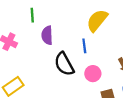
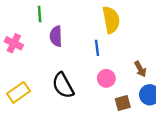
yellow semicircle: (97, 20) -> (111, 20), turned 130
black semicircle: (64, 64) -> (63, 85), moved

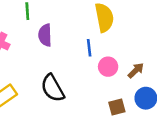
brown arrow: (140, 69) -> (136, 70), turned -105
pink circle: (106, 78) -> (108, 67), moved

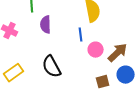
brown arrow: (136, 70) -> (118, 53), size x1.5

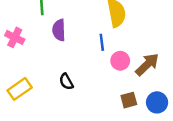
black semicircle: (52, 67) -> (66, 82), size x0.6
blue circle: (126, 75) -> (157, 102), moved

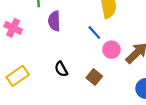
blue line: (102, 42) -> (94, 32), turned -35
brown square: (129, 100) -> (94, 77), moved, turned -35

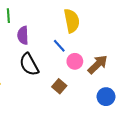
black semicircle: (61, 69) -> (29, 64), moved, size x1.6

